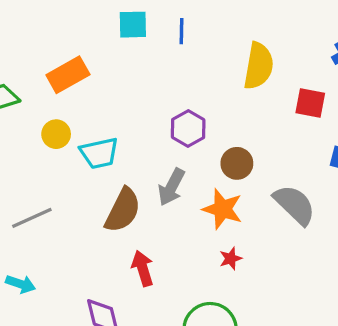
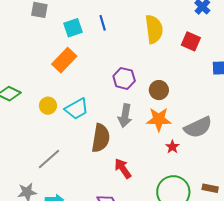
orange rectangle: (68, 75) -> (64, 60), moved
red square: (310, 103) -> (191, 41), turned 30
gray semicircle: (295, 205) -> (198, 127), moved, turned 128

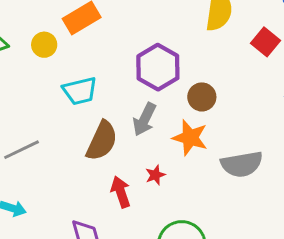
purple hexagon: (124, 78) -> (158, 67), size x1.4
yellow circle: (48, 106) -> (44, 45), moved
red star: (172, 147) -> (155, 175), moved

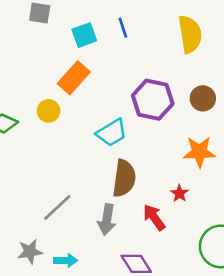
cyan trapezoid: (80, 91) -> (112, 133), moved
brown circle: (202, 97) -> (203, 98), moved
gray arrow: (144, 119) -> (107, 220), moved

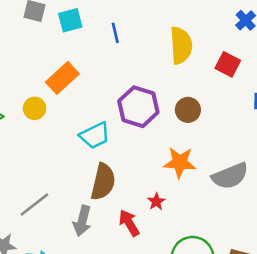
cyan square: (84, 35) -> (70, 20), moved

